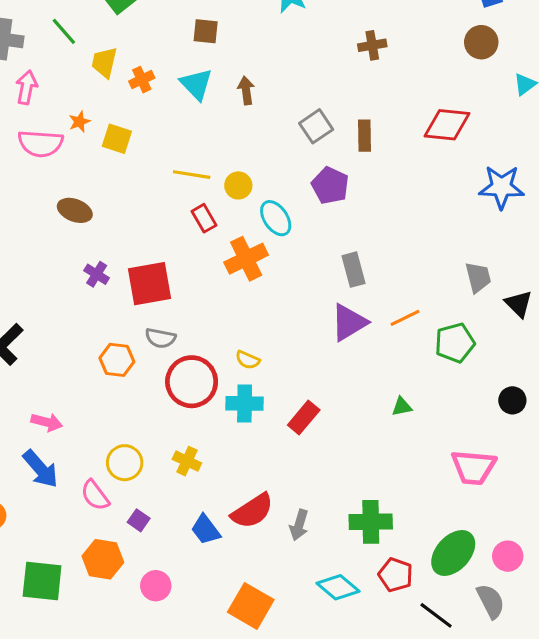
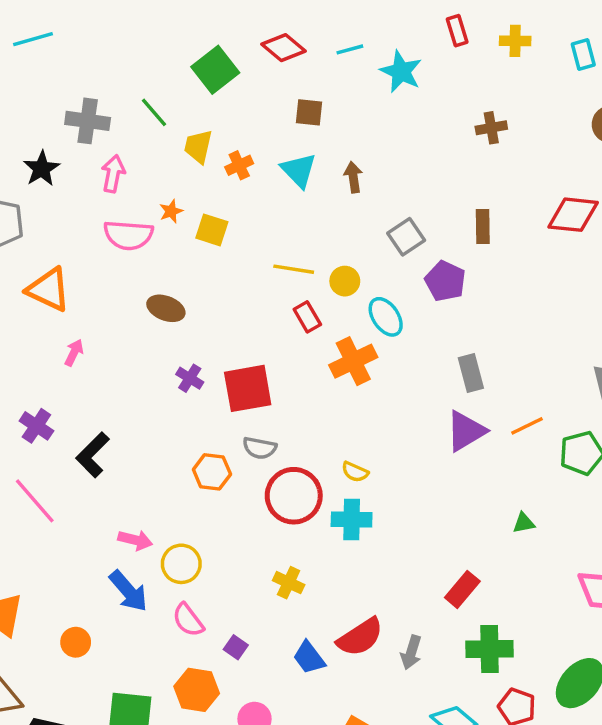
gray square: (316, 126) -> (406, 237), moved
red rectangle: (304, 418) -> (462, 589), moved
yellow circle: (125, 463) -> (181, 564), moved

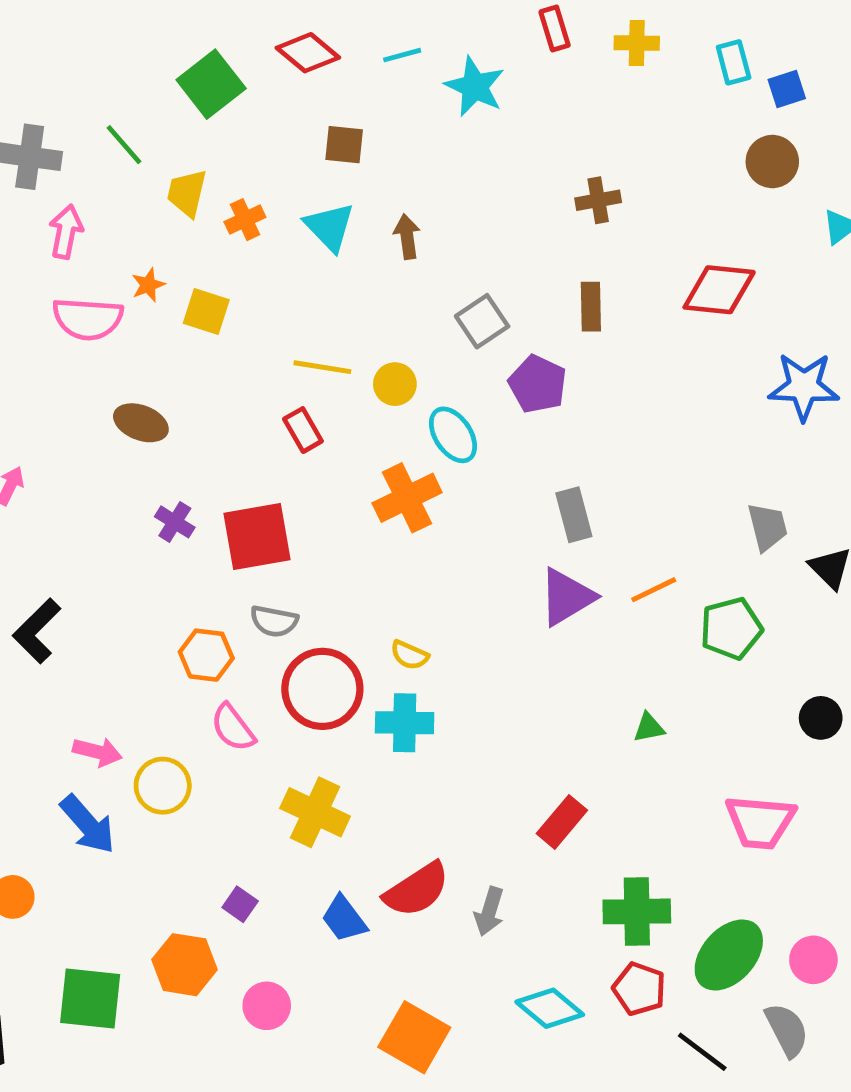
brown cross: (491, 128) -> (598, 200), moved
red rectangle: (307, 317) -> (303, 430), moved
yellow cross: (289, 583) -> (315, 812), size x1.5
pink semicircle: (188, 620) -> (233, 728), moved
green cross: (490, 649) -> (637, 911), moved

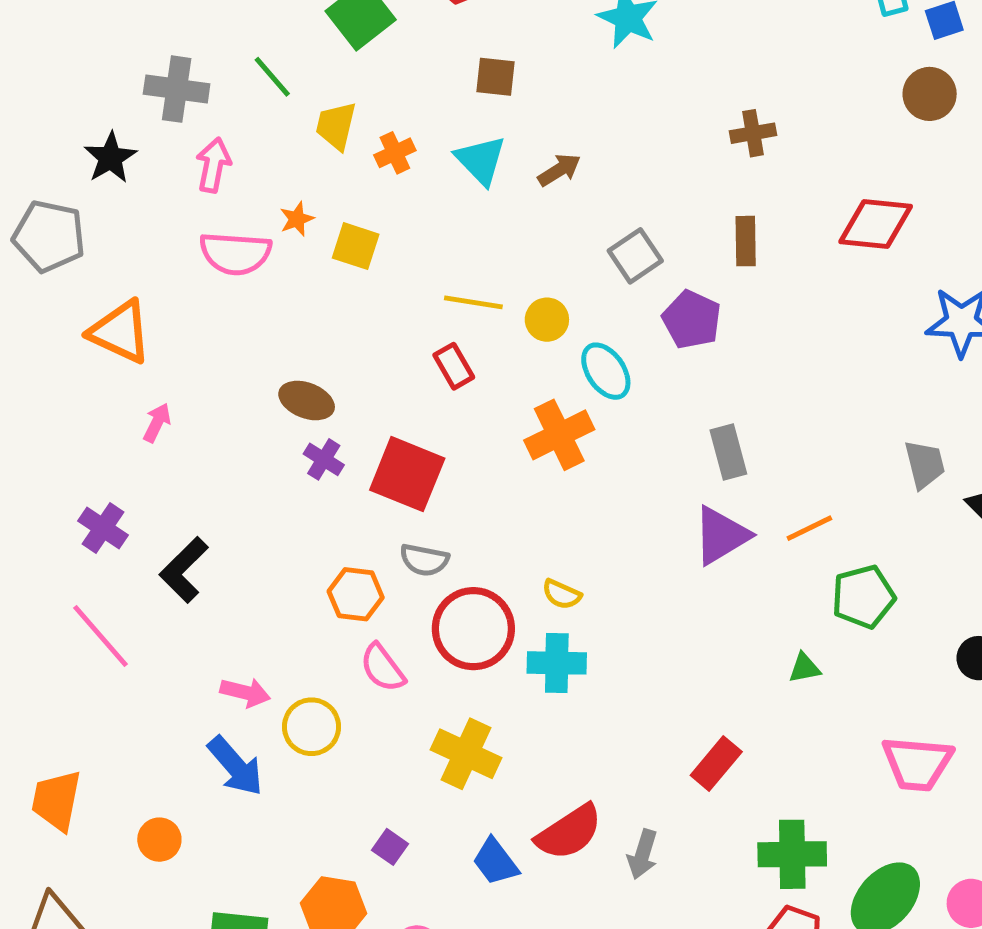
brown arrow: (407, 237) -> (559, 170), turned 66
brown ellipse: (141, 423) -> (307, 401), moved
red square: (257, 536) -> (407, 474), turned 32
green pentagon: (731, 628) -> (863, 597), moved

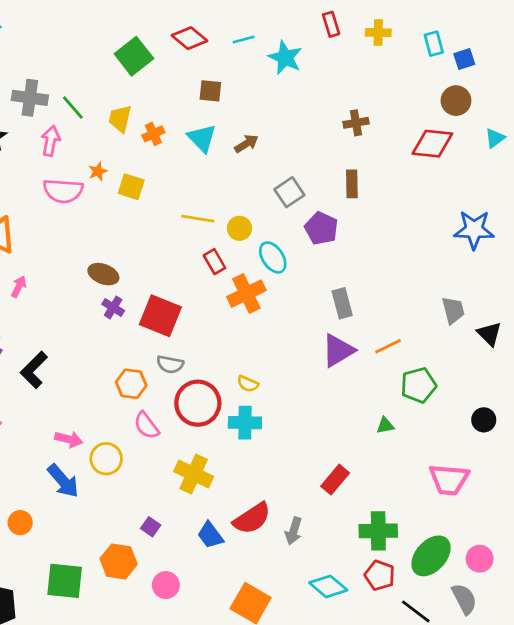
green line: (272, 77) -> (73, 108), moved
red diamond: (876, 224) -> (432, 144), moved
red rectangle: (454, 366) -> (214, 262), moved

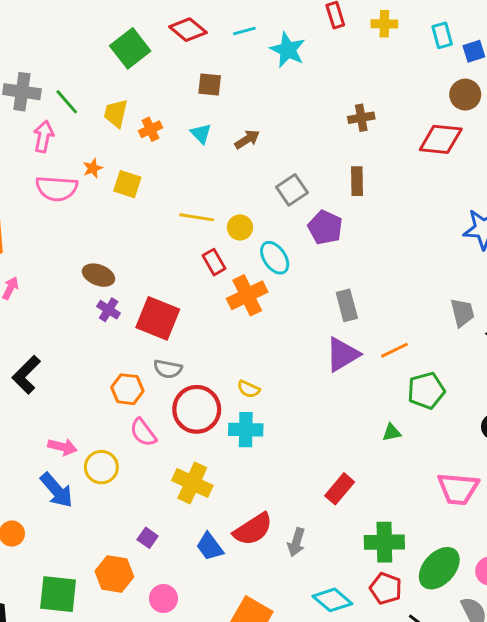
cyan triangle: (202, 138) -> (201, 134), size x0.7

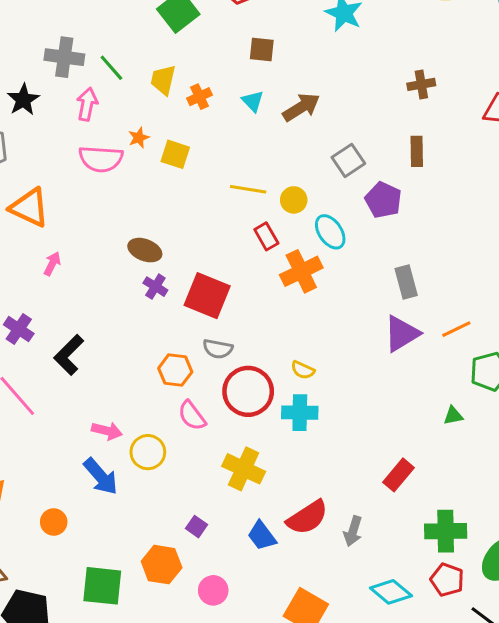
brown arrow: (247, 139) -> (301, 107), size x1.4

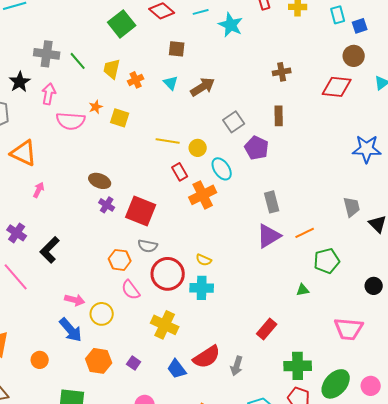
pink arrow: (87, 104) -> (49, 94), moved
orange hexagon: (162, 565) -> (99, 361), moved

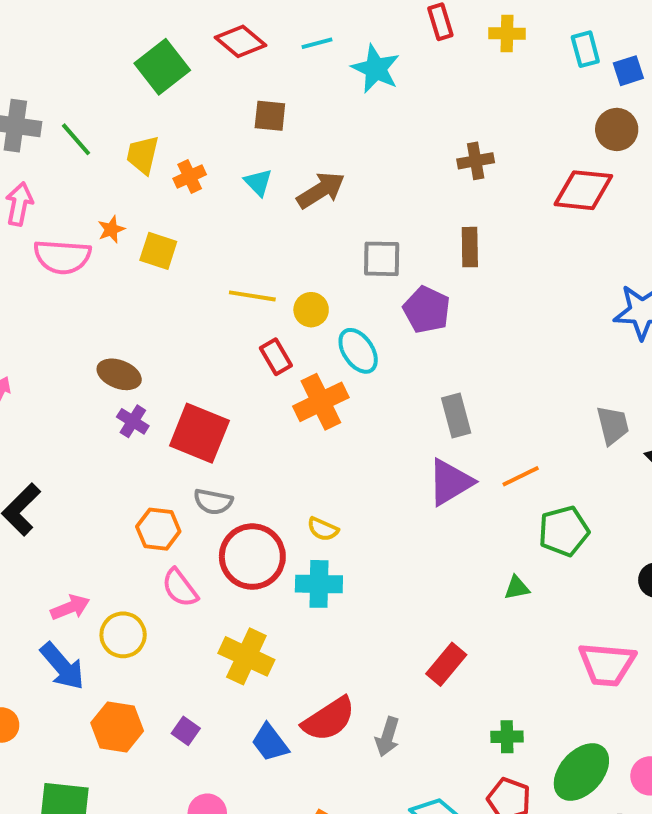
gray square: (234, 122) -> (382, 259), turned 35
pink arrow: (75, 300) -> (70, 607), turned -36
green cross: (298, 366) -> (507, 737), size x0.6

